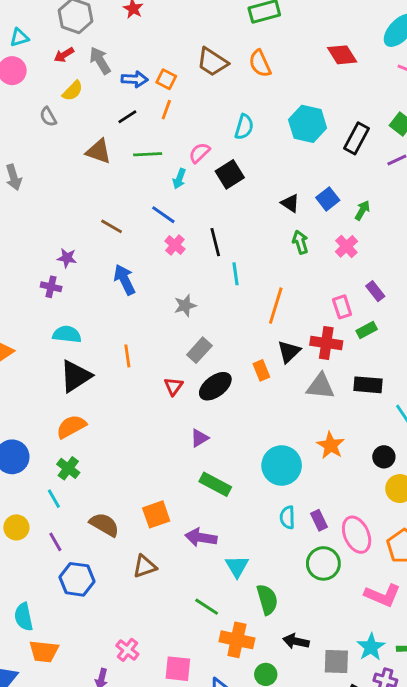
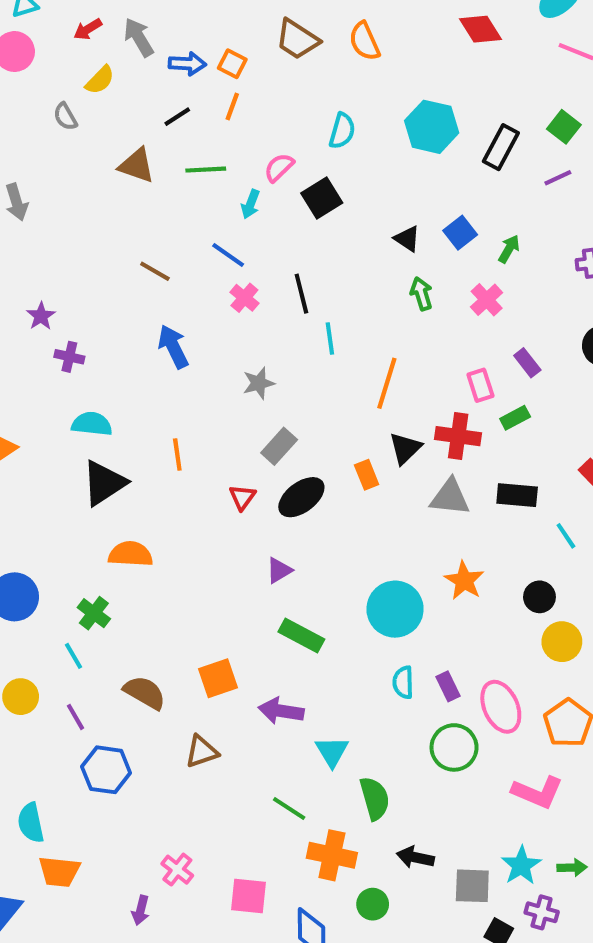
purple star: (67, 258) -> (41, 316), moved, turned 30
orange semicircle: (71, 427) -> (130, 554), moved, turned 32

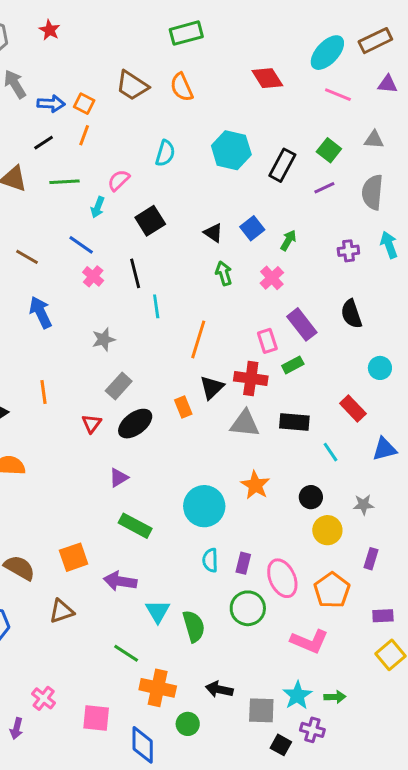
black square: (322, 198) -> (150, 221), moved
purple rectangle: (527, 363) -> (302, 324), size x1.5
purple rectangle: (448, 686) -> (243, 563), turned 40
green semicircle: (375, 798) -> (194, 626), moved

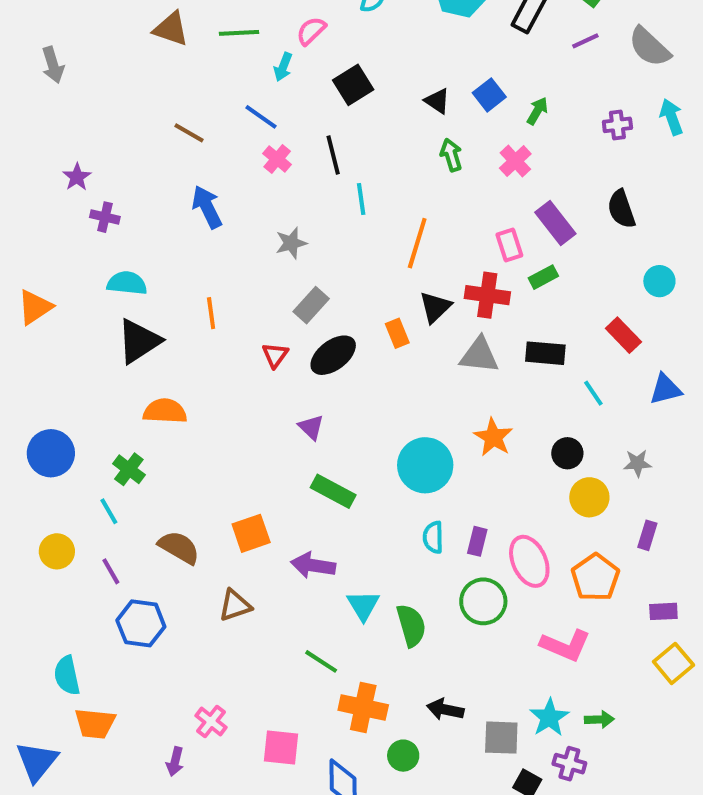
gray semicircle: (372, 192) -> (649, 47), turned -52
purple triangle: (119, 478) -> (311, 427), turned -45

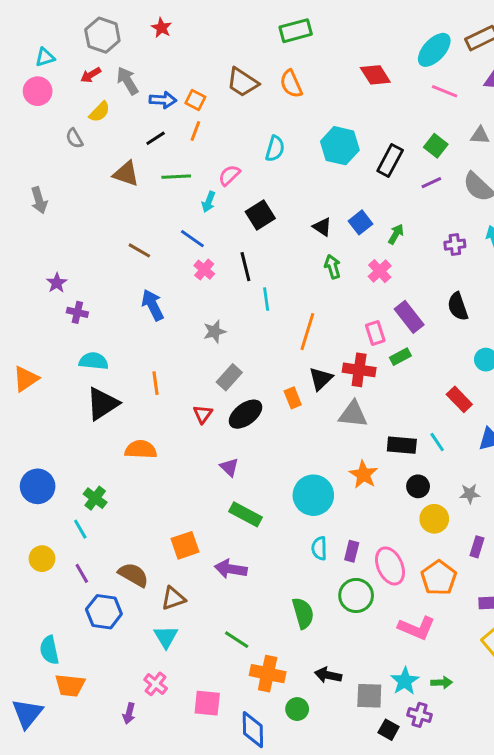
black rectangle: (545, 353) -> (402, 445), moved
orange semicircle: (165, 411) -> (141, 449), moved
brown semicircle: (179, 547) -> (133, 575), moved
cyan triangle: (363, 605) -> (166, 637), moved

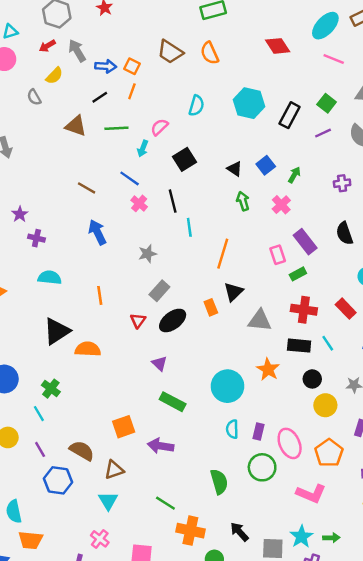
red cross: (359, 370) -> (304, 310), moved
black triangle: (102, 404) -> (57, 331), moved
black arrow: (328, 675) -> (239, 532), turned 36

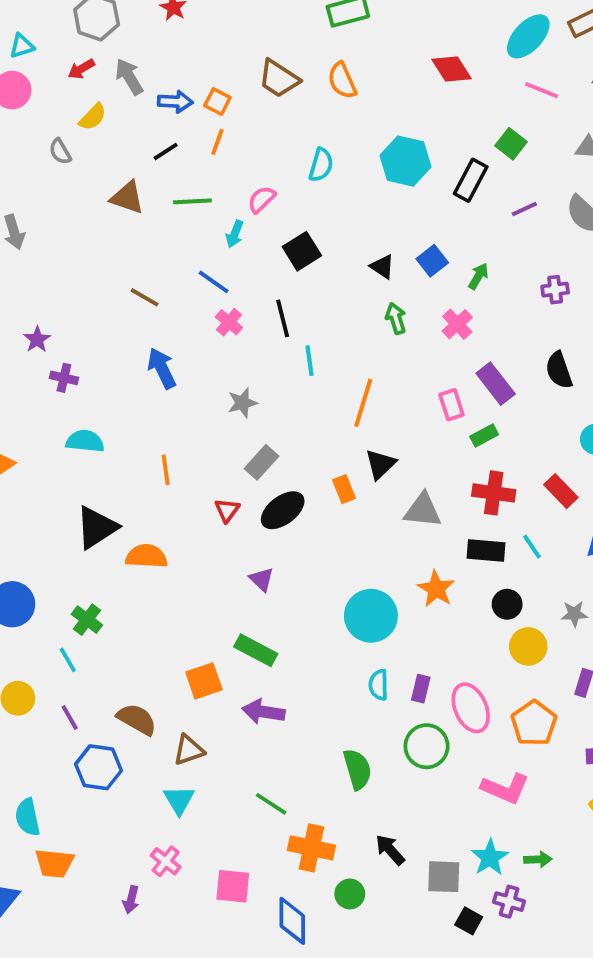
green square: (327, 103) -> (511, 144), moved
green rectangle: (173, 402) -> (256, 650), moved

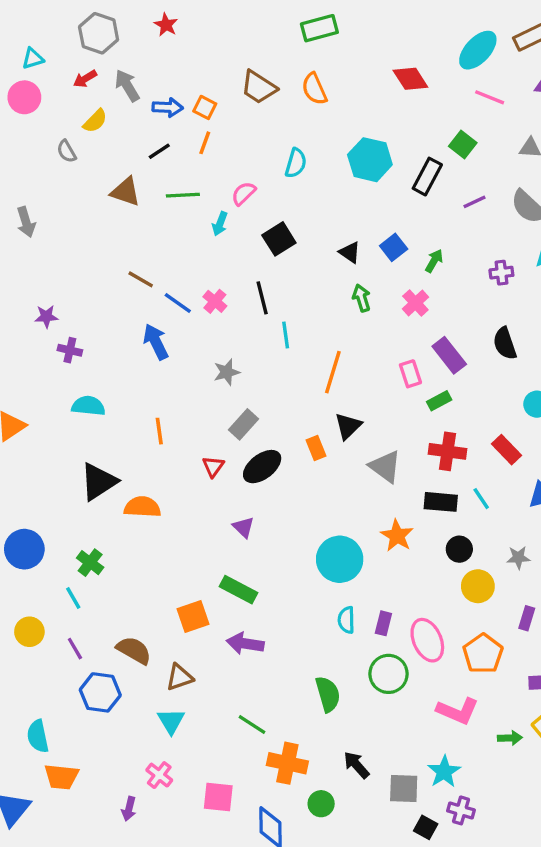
blue line: (214, 282) -> (178, 303), moved
purple star: (37, 339) -> (46, 316), turned 30
gray triangle: (423, 510) -> (385, 467), turned 30
green arrow: (538, 859) -> (510, 738), moved

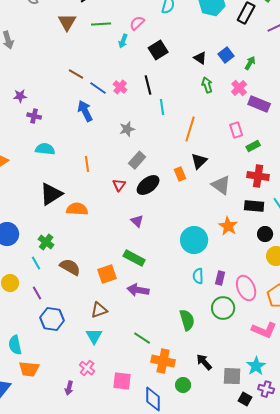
brown triangle: (126, 192) -> (67, 22), turned 42
purple rectangle: (449, 355) -> (259, 104), moved, turned -30
brown semicircle: (134, 650) -> (70, 267), moved

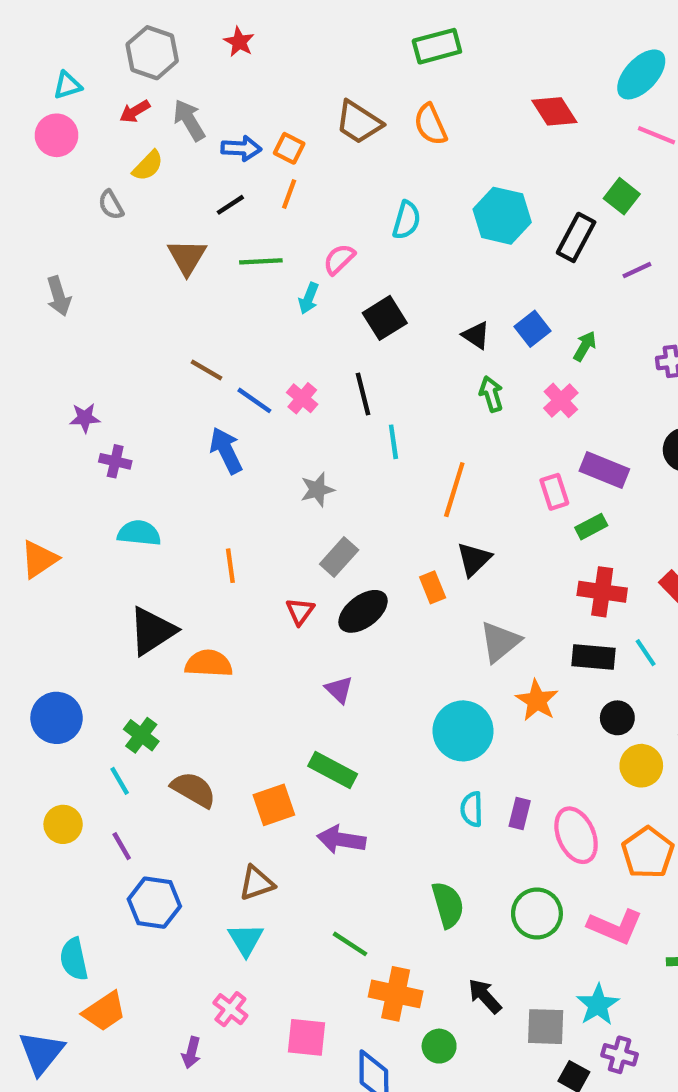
purple rectangle: (259, 104) -> (604, 470), moved
gray triangle: (221, 185) -> (500, 642), moved, turned 45
green circle: (223, 308) -> (537, 914), moved
orange trapezoid: (29, 369) -> (104, 1011), turned -40

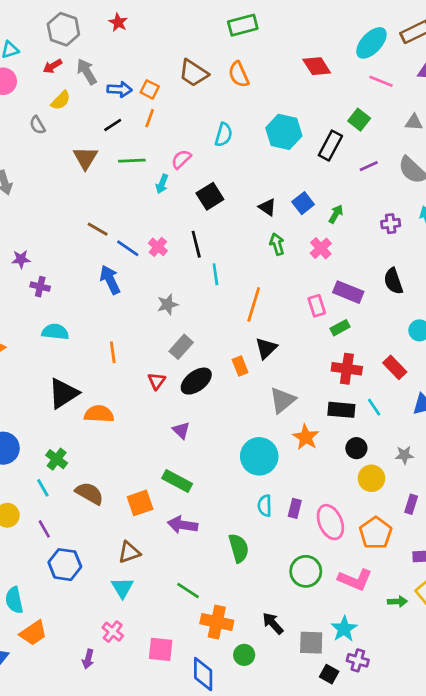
green semicircle: (448, 905) -> (239, 548), moved

